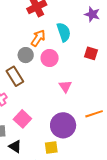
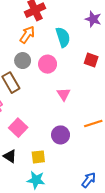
orange arrow: (38, 38) -> (27, 35), moved
purple circle: (63, 125) -> (61, 135), size x0.7
yellow square: (51, 147) -> (38, 157), moved

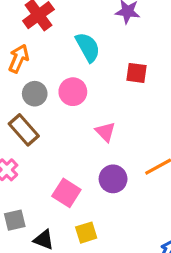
orange arrow: (27, 35) -> (19, 58), moved
pink square: (18, 128) -> (66, 193), moved
purple circle: (61, 135) -> (113, 179), moved

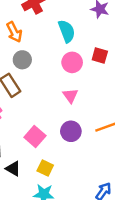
orange arrow: (19, 58) -> (14, 32), turned 120
pink circle: (73, 92) -> (72, 62), moved
yellow square: (86, 233) -> (45, 168), turned 35

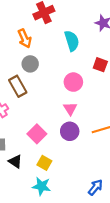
pink circle: (72, 62) -> (73, 82), moved
pink triangle: (70, 96) -> (70, 109), moved

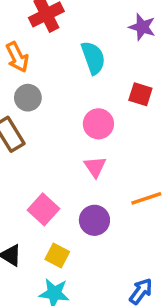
purple circle: (70, 131) -> (94, 220), moved

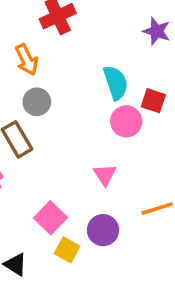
cyan semicircle: (93, 58) -> (116, 83), moved
pink circle: (98, 124) -> (126, 121), moved
yellow square: (57, 255) -> (67, 250), moved

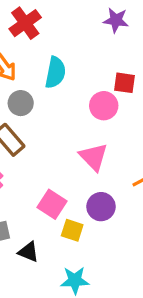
cyan semicircle: (116, 83) -> (55, 72), moved, turned 40
pink triangle: (105, 175) -> (93, 157), size x1.4

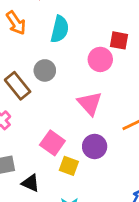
gray circle: (21, 103) -> (45, 70), moved

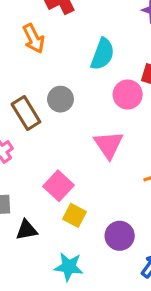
cyan semicircle: (60, 29) -> (103, 54), moved
purple circle: (95, 146) -> (120, 236), moved
black triangle: (31, 183) -> (27, 230), turned -42

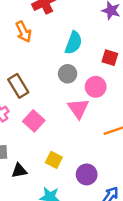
pink circle: (128, 94) -> (96, 87), moved
gray circle: (60, 99) -> (68, 74), moved
pink square: (59, 186) -> (34, 121), moved

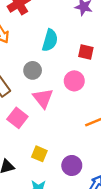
gray circle: (68, 74) -> (33, 70), moved
pink triangle: (78, 108) -> (43, 98), moved

